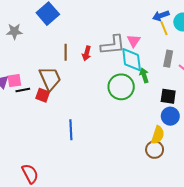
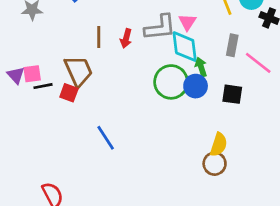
blue circle: (170, 116) -> (196, 86), moved
blue line: (71, 130) -> (106, 138), turned -30

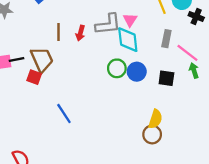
green arrow: (201, 67) -> (194, 71), moved
green circle: (171, 82) -> (117, 68), size x0.7
black line: (43, 86) -> (17, 60), moved

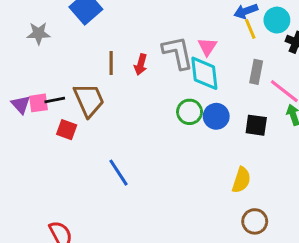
gray L-shape: (108, 24) -> (178, 53), turned -96
red square: (34, 77) -> (67, 130), moved
brown circle: (152, 134) -> (255, 221), moved

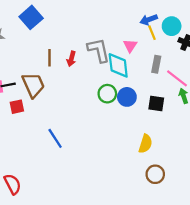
pink triangle: (207, 47) -> (130, 46), moved
red square: (67, 130) -> (17, 107), turned -32

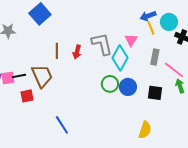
cyan diamond: (118, 65) -> (120, 58), turned 35

